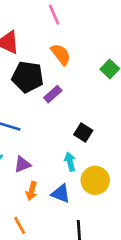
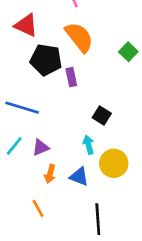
orange semicircle: (61, 54) -> (79, 37), size x1.4
purple rectangle: (53, 94) -> (71, 77), turned -60

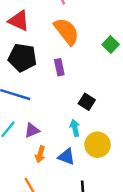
black pentagon: (46, 60) -> (22, 58), moved

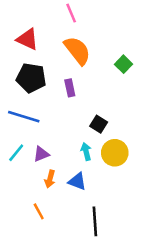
yellow circle: (97, 145) -> (115, 153), moved

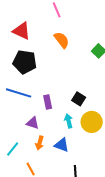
orange semicircle: (77, 50) -> (62, 40), size x0.7
purple rectangle: (70, 88) -> (48, 102), moved
cyan line: (16, 153) -> (13, 149), moved
purple triangle: (41, 154) -> (33, 123), turned 40

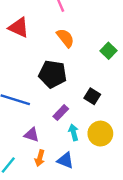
black pentagon: (25, 62) -> (53, 74), moved
black square: (79, 99) -> (92, 96), moved
purple rectangle: (48, 102) -> (61, 113), moved, turned 56

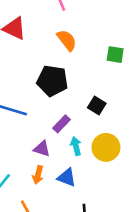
green square: (109, 51) -> (115, 55), turned -35
purple triangle: (32, 135) -> (42, 149), moved

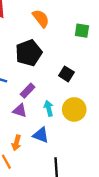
black pentagon: (52, 81) -> (29, 53), turned -30
purple rectangle: (62, 124) -> (28, 91), moved
orange arrow: (38, 175) -> (16, 143), moved

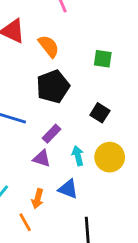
orange semicircle: (41, 18) -> (49, 46), moved
green square: (82, 31) -> (103, 59), moved

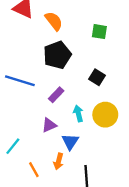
purple triangle: (42, 159) -> (49, 125), moved, turned -42
blue triangle: (68, 189) -> (70, 142), turned 42
orange arrow: (38, 199) -> (58, 161), moved

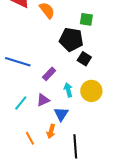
black pentagon: (57, 55) -> (71, 40), moved, turned 30
cyan line: (13, 146) -> (21, 103), moved

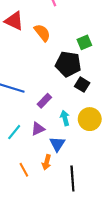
green square: (86, 19) -> (84, 42), turned -32

